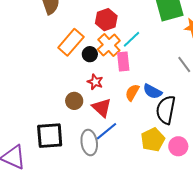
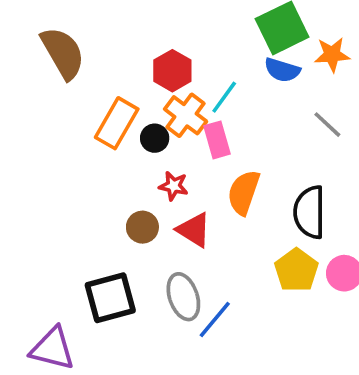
blue semicircle: (152, 91) -> (282, 70), moved
orange semicircle: (132, 93) -> (244, 192), size x1.4
blue line: (106, 131) -> (215, 320), moved

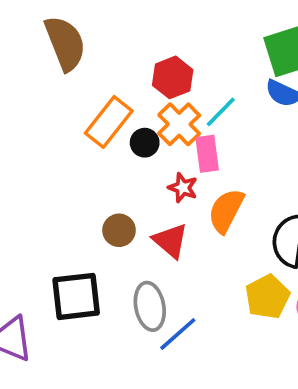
red star: (174, 186) -> (183, 188), moved

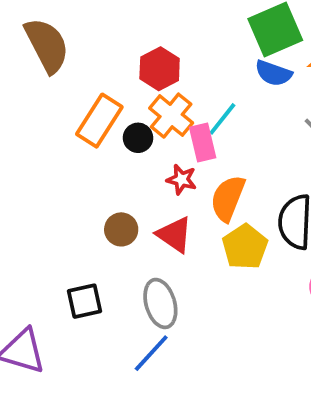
cyan line: (221, 112) -> (222, 119), moved
black square: (76, 296) -> (85, 301), size x0.7
yellow pentagon: (267, 297) -> (245, 247), moved
blue line: (178, 334) -> (151, 353), moved

